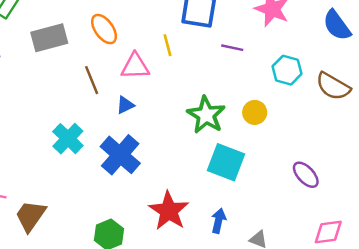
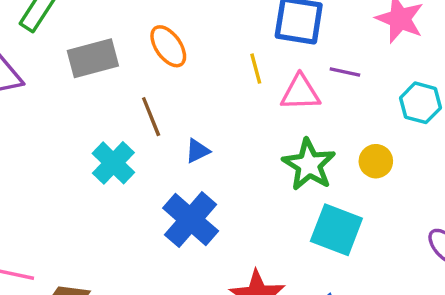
pink triangle: (135, 66) -> (300, 93), moved
cyan cross: (68, 139) -> (113, 163), moved

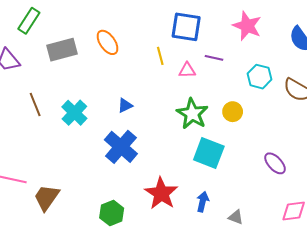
pink triangle: (300, 93) -> (187, 70), size x0.7
brown line: (151, 117) -> (35, 104), moved

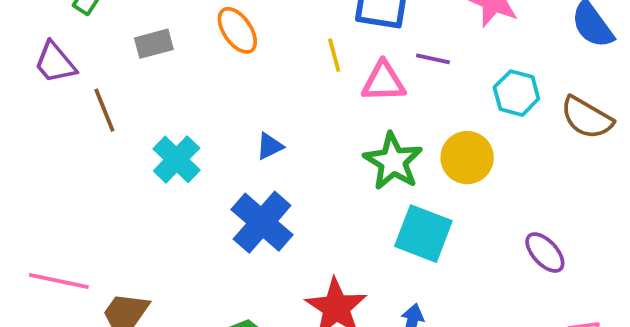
gray rectangle: (62, 50) -> (154, 44), size x0.7
pink triangle: (187, 70) -> (384, 82), size x1.4
brown line: (35, 104) -> (104, 110), moved
yellow circle: (233, 112) -> (467, 158), size x1.4

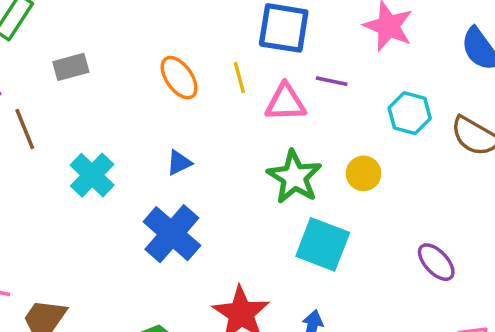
orange ellipse: (237, 30) -> (179, 78), moved
yellow circle: (467, 158) -> (364, 173), size x0.7

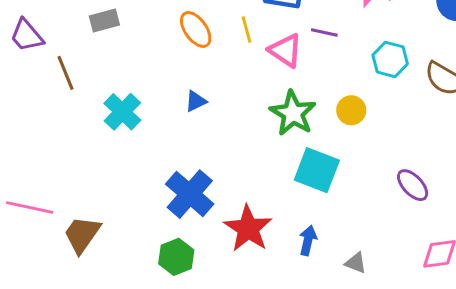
pink triangle: (285, 102) -> (285, 50), turned 36
blue cross: (172, 234) -> (190, 194), moved

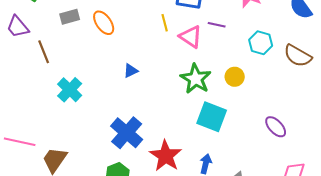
orange ellipse: (196, 30) -> (104, 23), moved
cyan cross: (122, 112) -> (70, 90), moved

